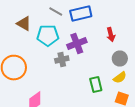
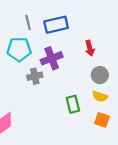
gray line: (56, 12) -> (28, 22), turned 48
yellow semicircle: (120, 78) -> (100, 96), turned 56

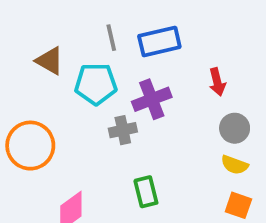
green rectangle: (73, 104) -> (146, 192), moved

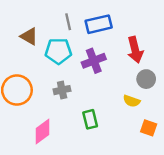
red arrow: (217, 82) -> (135, 50), size x1.5
gray cross: (123, 130) -> (62, 90), moved
yellow semicircle: (235, 165) -> (132, 101), moved

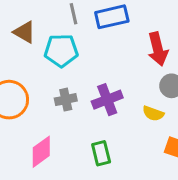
purple cross: (94, 61) -> (107, 100), moved
green rectangle: (90, 119) -> (101, 153), moved

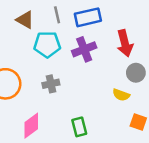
brown triangle: (24, 32) -> (25, 20), moved
purple cross: (107, 100) -> (84, 49), moved

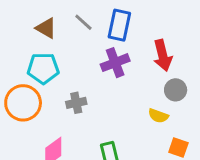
gray line: (57, 15) -> (83, 22), turned -35
blue rectangle: (88, 17) -> (119, 25), turned -65
cyan pentagon: (47, 44) -> (43, 68), moved

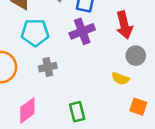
cyan pentagon: (43, 68) -> (35, 33), moved

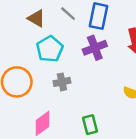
cyan pentagon: (35, 33) -> (50, 49), turned -30

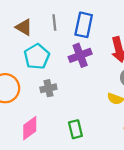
gray line: (68, 14) -> (54, 23), turned 42

